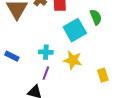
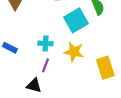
yellow rectangle: (103, 75) -> (105, 68), size x1.5

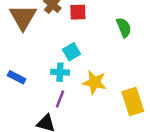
cyan square: (76, 20) -> (71, 52), moved, size x0.6

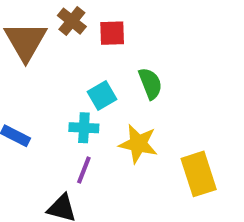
green semicircle: (124, 27) -> (150, 83), moved

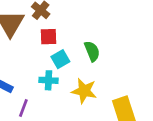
red square: (112, 33) -> (48, 37), moved
purple line: (84, 170) -> (23, 108), moved

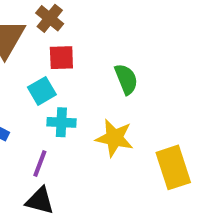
cyan square: (60, 59) -> (42, 91), moved
purple line: (23, 108) -> (40, 163), moved

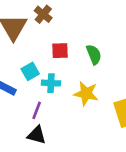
red square: (61, 58) -> (60, 51), moved
cyan square: (42, 91) -> (30, 71), moved

